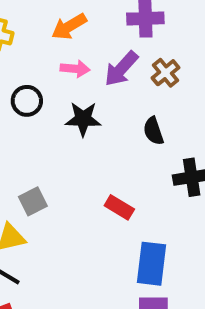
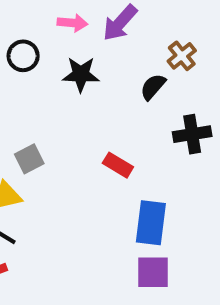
brown cross: (165, 73) -> (182, 56), moved
black semicircle: (153, 131) -> (153, 87), turned 60

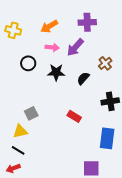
black semicircle: (153, 87) -> (83, 78), moved
blue rectangle: (151, 223) -> (107, 138), moved

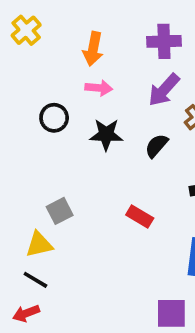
orange arrow: (49, 26) -> (93, 49), turned -48
yellow cross: (13, 30) -> (26, 30), moved, turned 35
purple arrow: (75, 47) -> (164, 90), moved

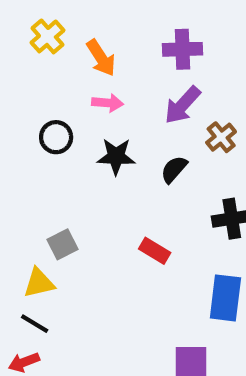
yellow cross: (26, 30) -> (47, 36), moved
orange arrow: (93, 49) -> (101, 58), turned -44

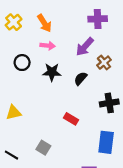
yellow cross: (47, 36) -> (14, 22), moved
purple cross: (183, 49) -> (98, 19), moved
gray square: (62, 244) -> (43, 148), moved, turned -32
yellow triangle: (39, 283) -> (14, 113), moved

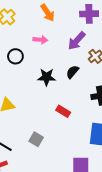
orange arrow: (44, 23) -> (48, 13), moved
black star: (52, 72) -> (47, 77), moved

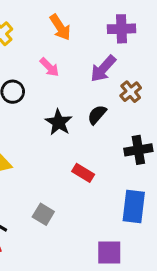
pink arrow: (40, 40) -> (49, 67), turned 40
black star: (47, 77) -> (59, 122), turned 30

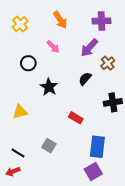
black star: (59, 122) -> (49, 87), moved
blue rectangle: (134, 207) -> (97, 147), moved
purple square: (109, 253) -> (93, 171), turned -30

